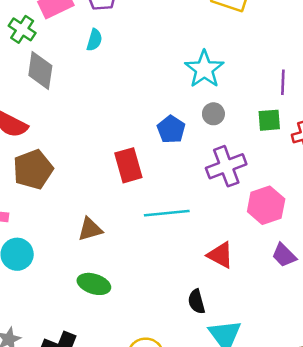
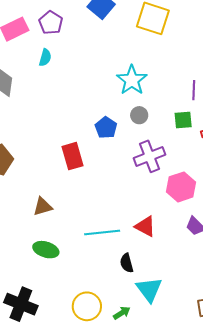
cyan line: (167, 213) -> (102, 233), moved

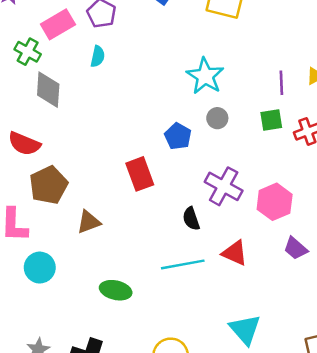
purple cross: (149, 156) -> (224, 186), moved, turned -36
brown triangle: (43, 207) -> (89, 222), moved
black semicircle: (127, 263) -> (191, 219), moved

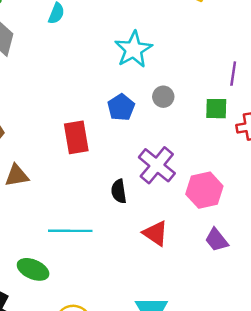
cyan star: (205, 76) -> (133, 49), moved
cyan line: (183, 264) -> (70, 231), moved
green ellipse: (116, 290) -> (33, 269), moved

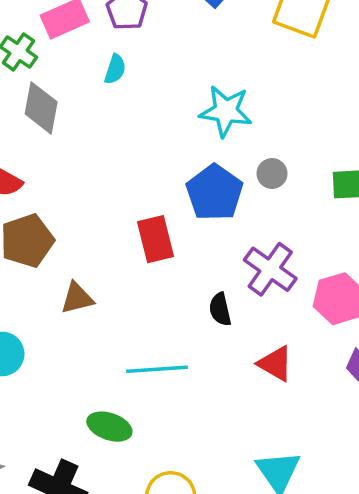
cyan star: (133, 49) -> (226, 111), turned -30
blue pentagon: (121, 107) -> (215, 193), size x1.5

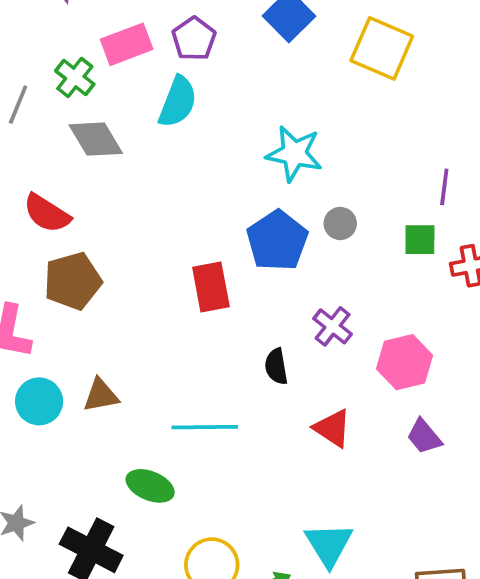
cyan semicircle: (115, 69) -> (178, 102), size x1.6
gray diamond: (41, 108) -> (96, 139), turned -44
purple cross: (270, 269) -> (333, 326), size x0.7
brown triangle: (77, 298) -> (101, 395), moved

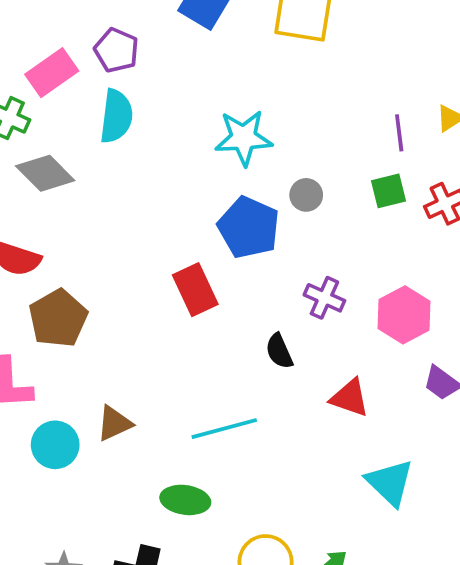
cyan triangle: (329, 545) -> (390, 482), moved

